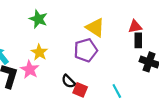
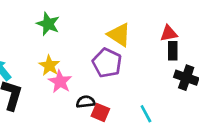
purple pentagon: (86, 50) -> (107, 63), turned -30
pink star: (30, 70) -> (60, 82), moved
black semicircle: (68, 81) -> (86, 102), turned 128

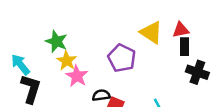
green star: (48, 24) -> (56, 41), moved
yellow triangle: (119, 35) -> (151, 32), moved

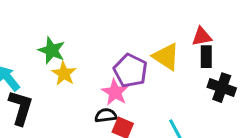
yellow triangle: (151, 32) -> (166, 57), moved
pink star: (77, 76) -> (115, 92), moved

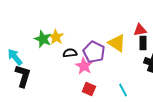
yellow star: (64, 74) -> (56, 37), moved
black semicircle: (106, 115) -> (70, 53), moved

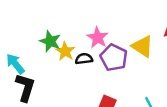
yellow star: (56, 37) -> (65, 51), moved
pink star: (84, 66) -> (98, 38), moved

